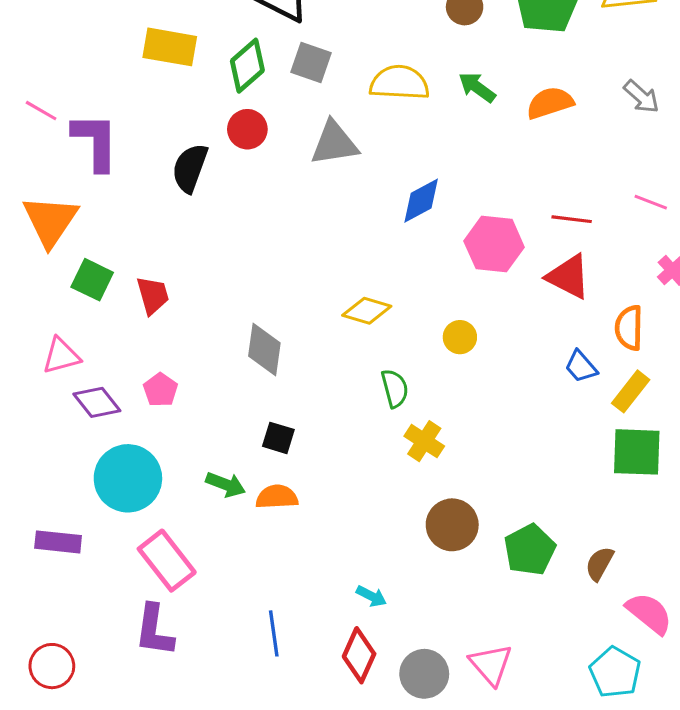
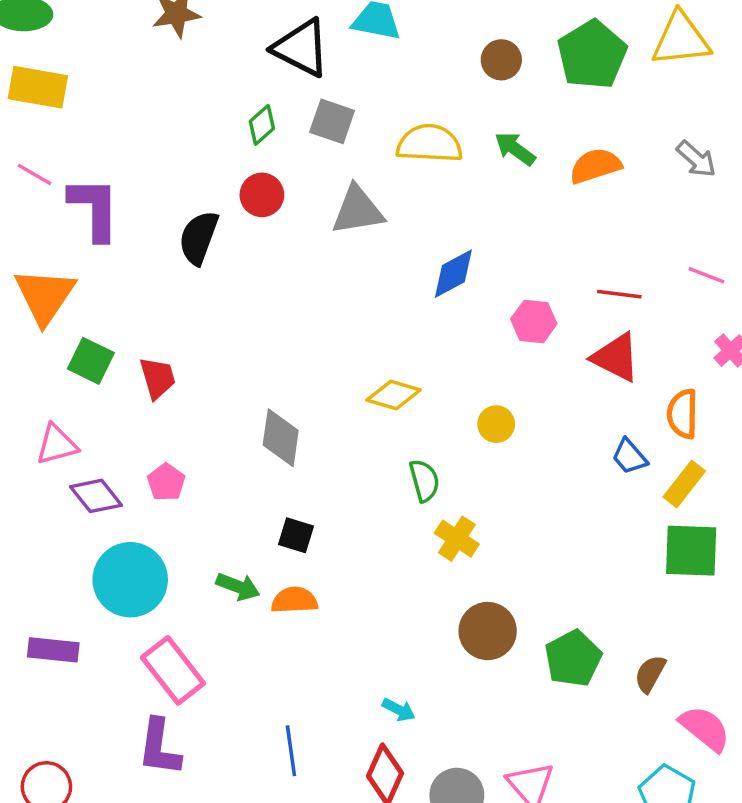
yellow rectangle: (170, 47) -> (38, 87), moved
green diamond: (247, 66) -> (262, 125), size x0.7
pink hexagon: (494, 244) -> (534, 321), size x0.7

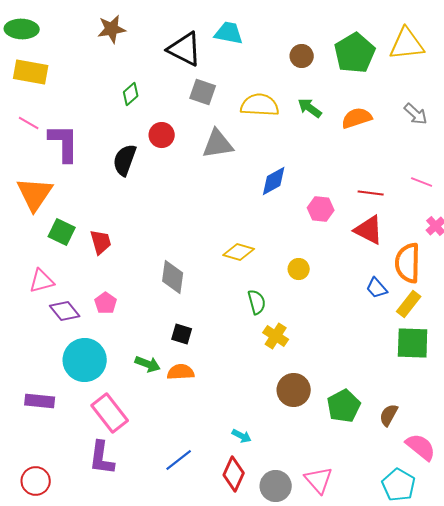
green diamond: (262, 125) -> (131, 94), moved
orange semicircle: (683, 414) -> (408, 263), size x1.4
blue line: (291, 751) -> (179, 460), turned 60

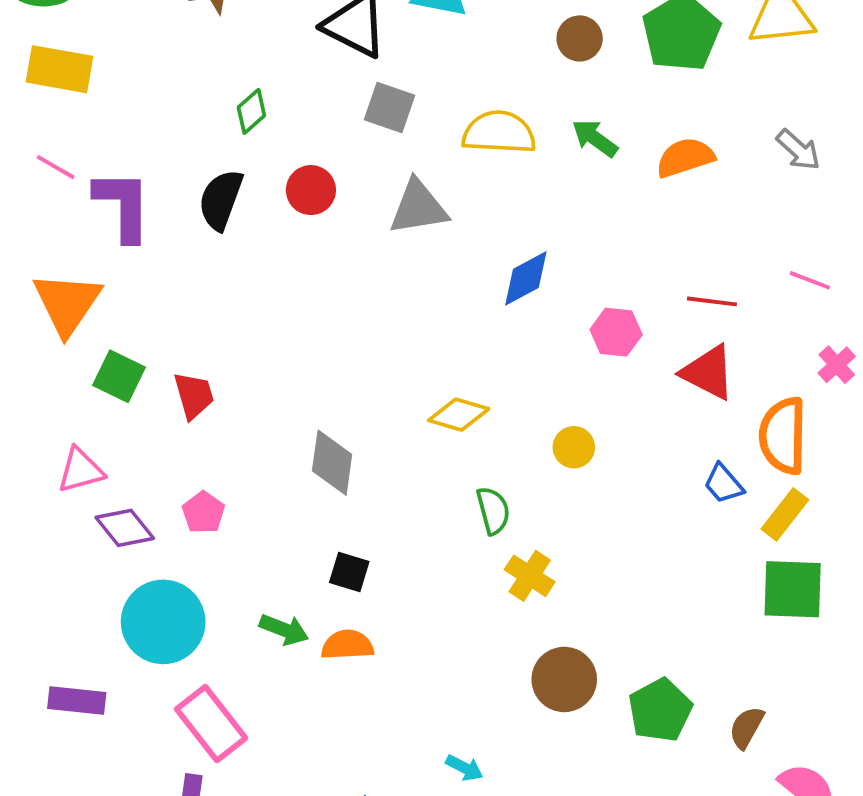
black semicircle: (125, 160) -> (221, 200), moved

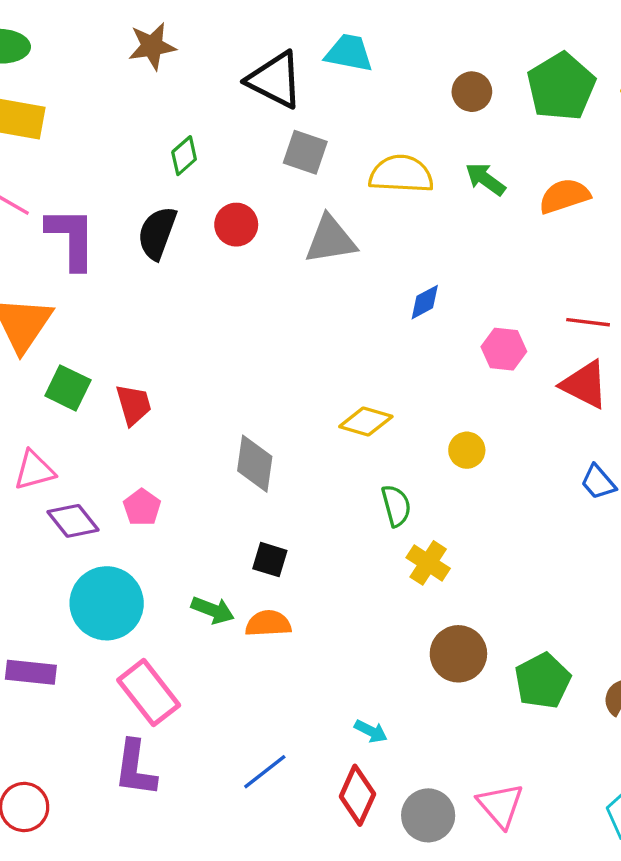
blue diamond: (526, 278) -> (425, 302), size x0.7

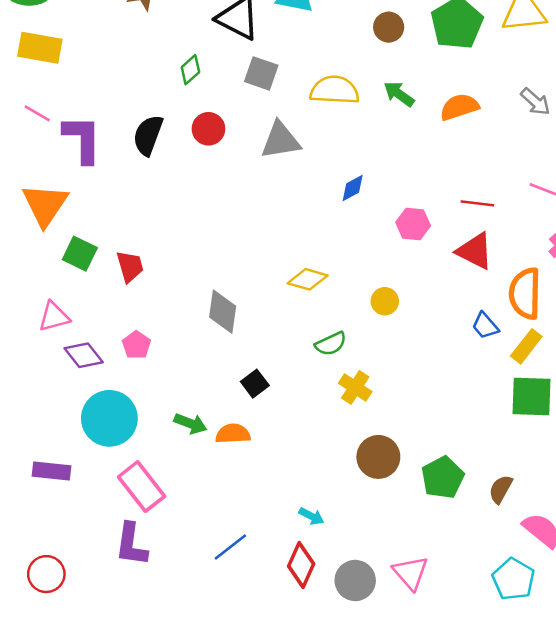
green diamond: (184, 156) -> (190, 70), moved
green semicircle: (396, 506) -> (331, 344), turned 80
black square: (270, 560) -> (255, 384), moved, turned 36

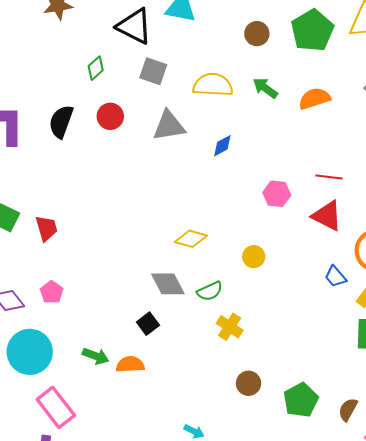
blue diamond: (353, 188) -> (222, 146), moved
gray diamond: (223, 312) -> (168, 284), moved, turned -36
brown circle: (378, 457) -> (248, 383), size x0.7

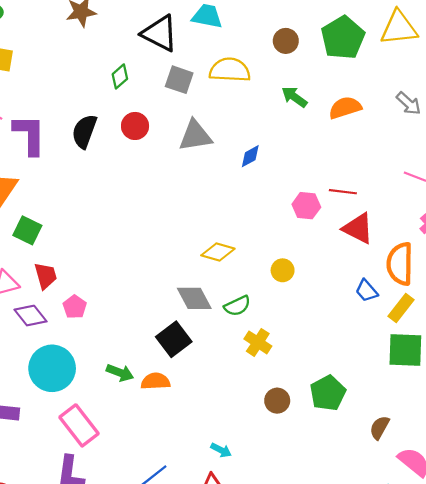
yellow semicircle: (213, 85) -> (230, 70), moved
red line: (329, 177) -> (343, 192), moved
red trapezoid: (46, 228) -> (46, 276), moved
black square: (148, 324) -> (174, 339), size x1.5
green pentagon: (301, 400) -> (328, 393), moved

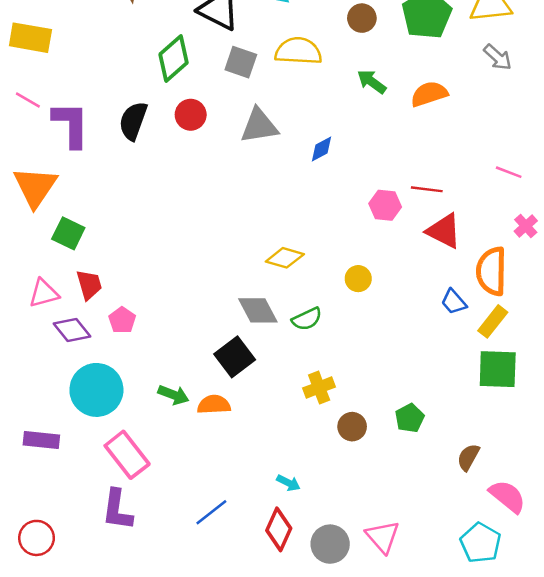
green diamond: (120, 76) -> (174, 58), size x1.6
gray arrow: (409, 103) -> (498, 57), moved
yellow cross: (258, 342) -> (319, 387), moved, turned 36
green pentagon: (328, 393) -> (410, 418), size x0.7

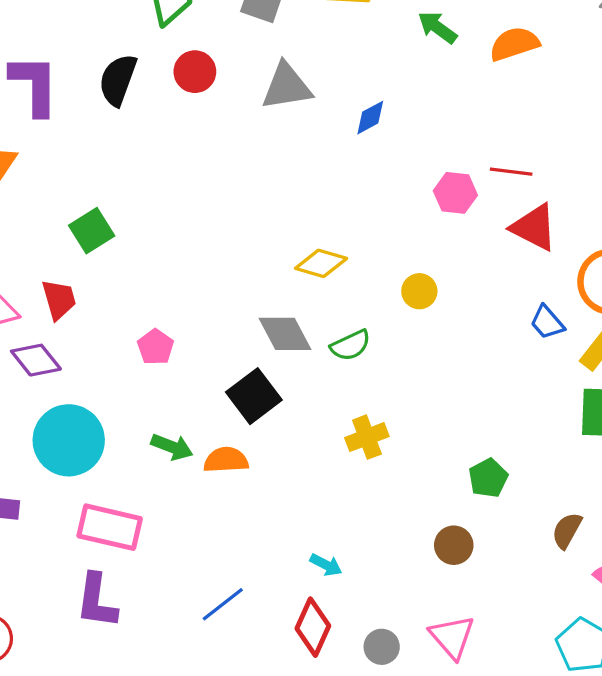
green square: (68, 233) -> (92, 231), moved, turned 32
pink pentagon: (122, 320) -> (156, 347), moved
brown circle: (352, 427) -> (454, 545), moved
pink rectangle: (127, 455) -> (110, 527), turned -39
gray circle: (330, 544) -> (382, 647), size x0.7

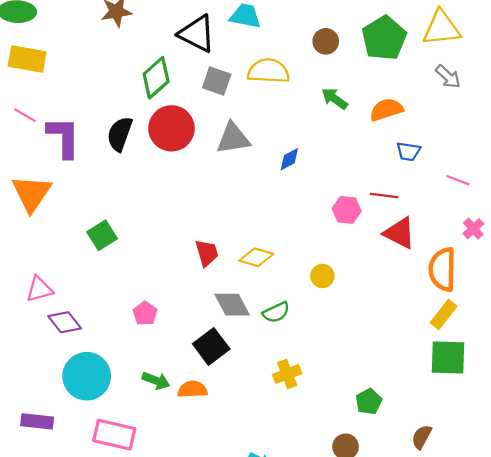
red circle: (195, 72) -> (171, 128), size x1.6
red trapezoid: (59, 299) -> (207, 253), moved
blue trapezoid: (547, 322) -> (408, 151), moved, turned -40

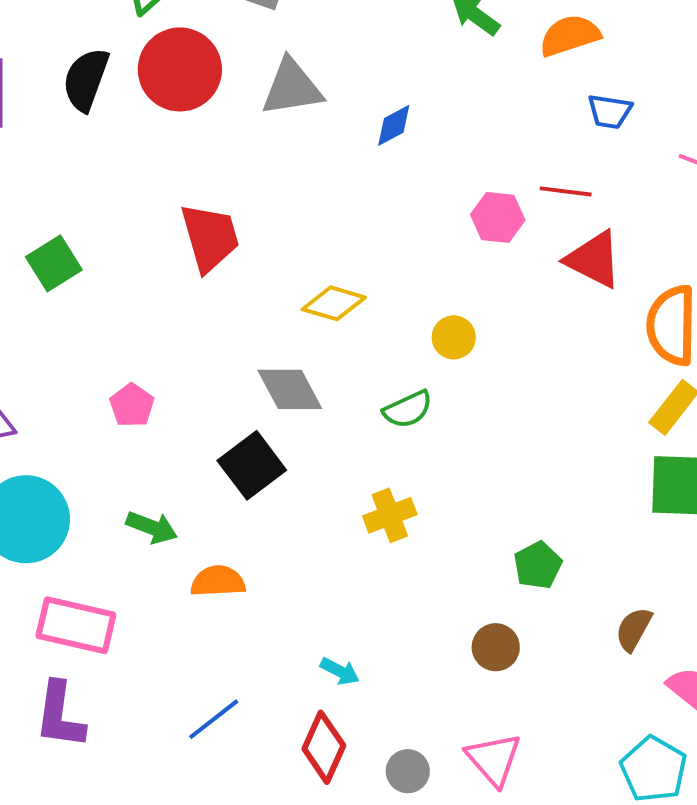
red trapezoid: (207, 253) -> (210, 237), moved, size x1.4
green semicircle: (276, 312) -> (408, 409), moved
orange semicircle: (192, 389) -> (218, 581), moved

